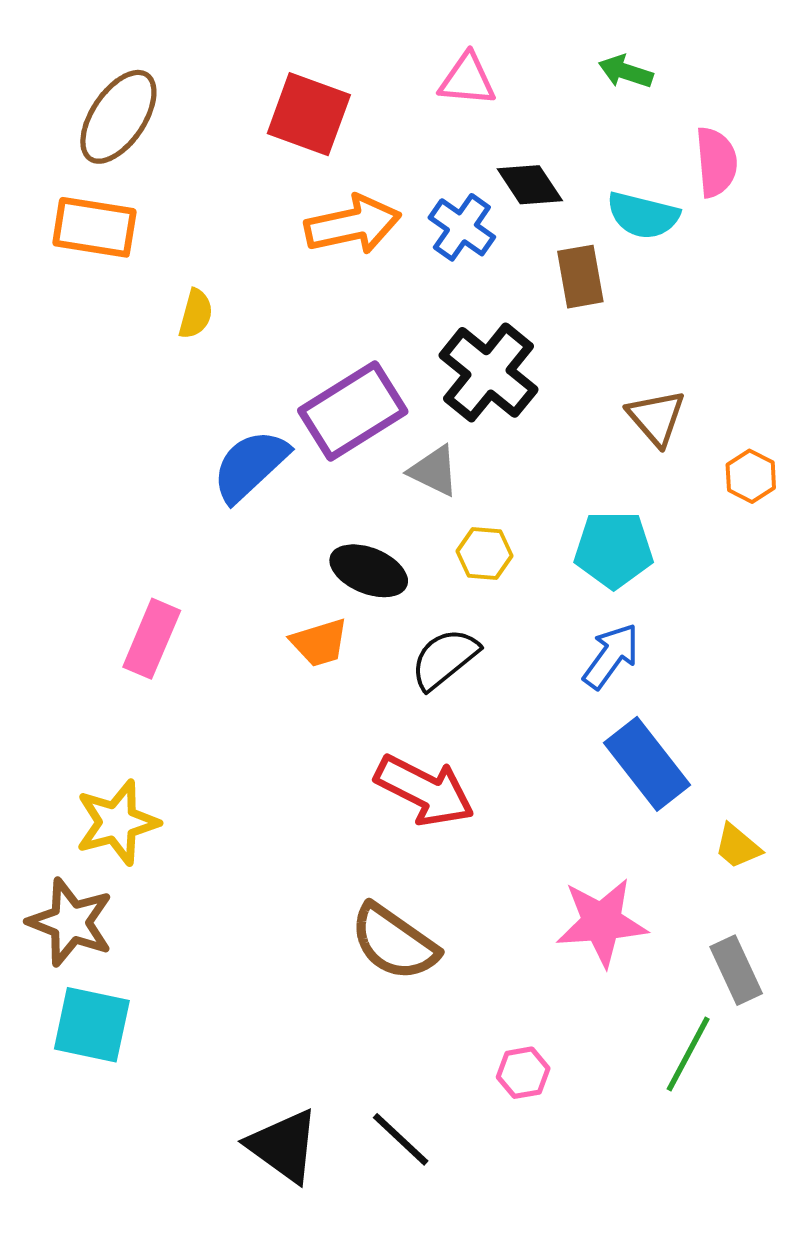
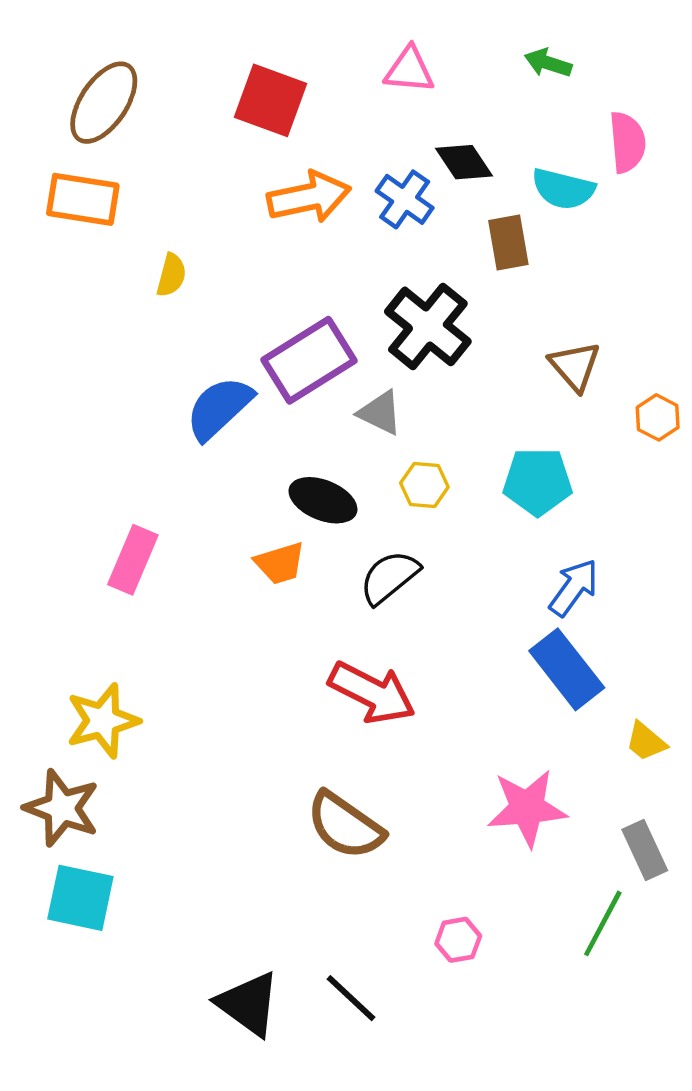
blue arrow: (611, 656) -> (574, 588), moved

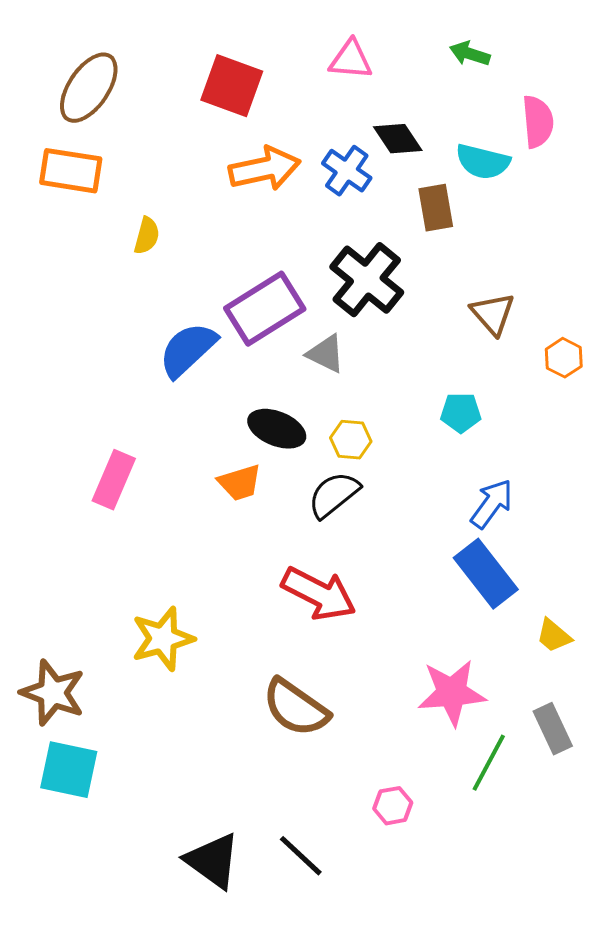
cyan pentagon: (538, 482) -> (461, 413), size x0.7
yellow hexagon: (424, 485) -> (351, 440), moved
yellow star: (103, 721) -> (163, 639), moved
green line: (603, 923) -> (489, 763), moved

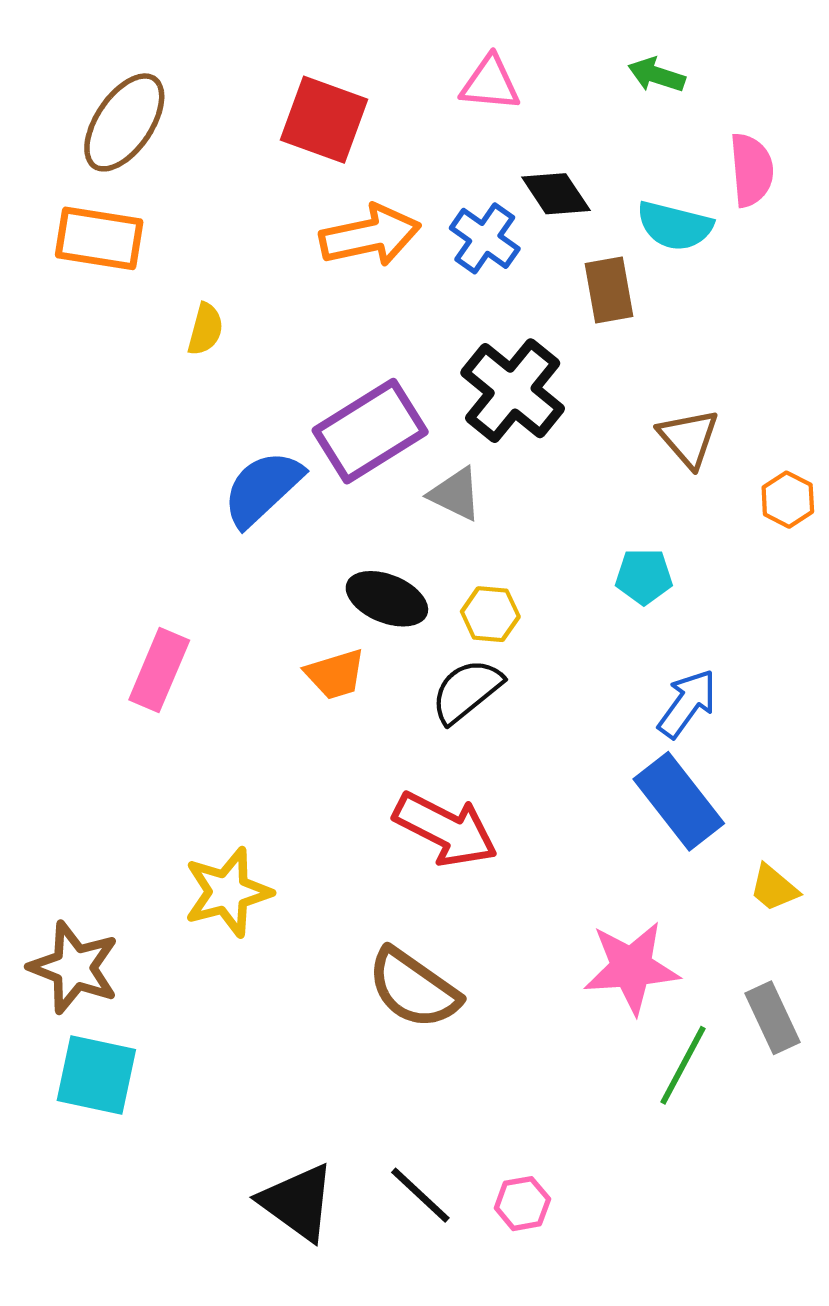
pink hexagon: (393, 806) -> (522, 1204), moved

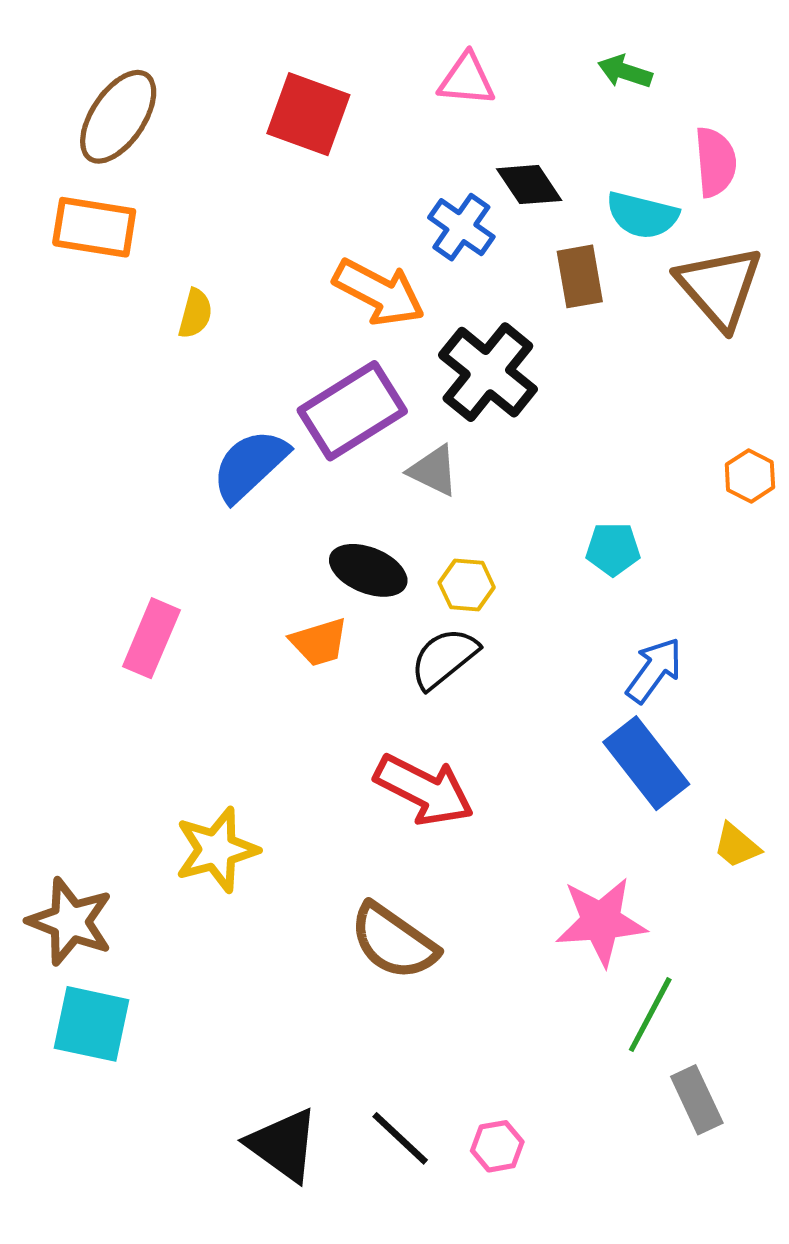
orange arrow: (370, 236) -> (379, 292), moved, turned 40
brown triangle: (689, 438) -> (719, 287), moved, size x1.5
gray rectangle: (772, 1018) -> (697, 1100), moved

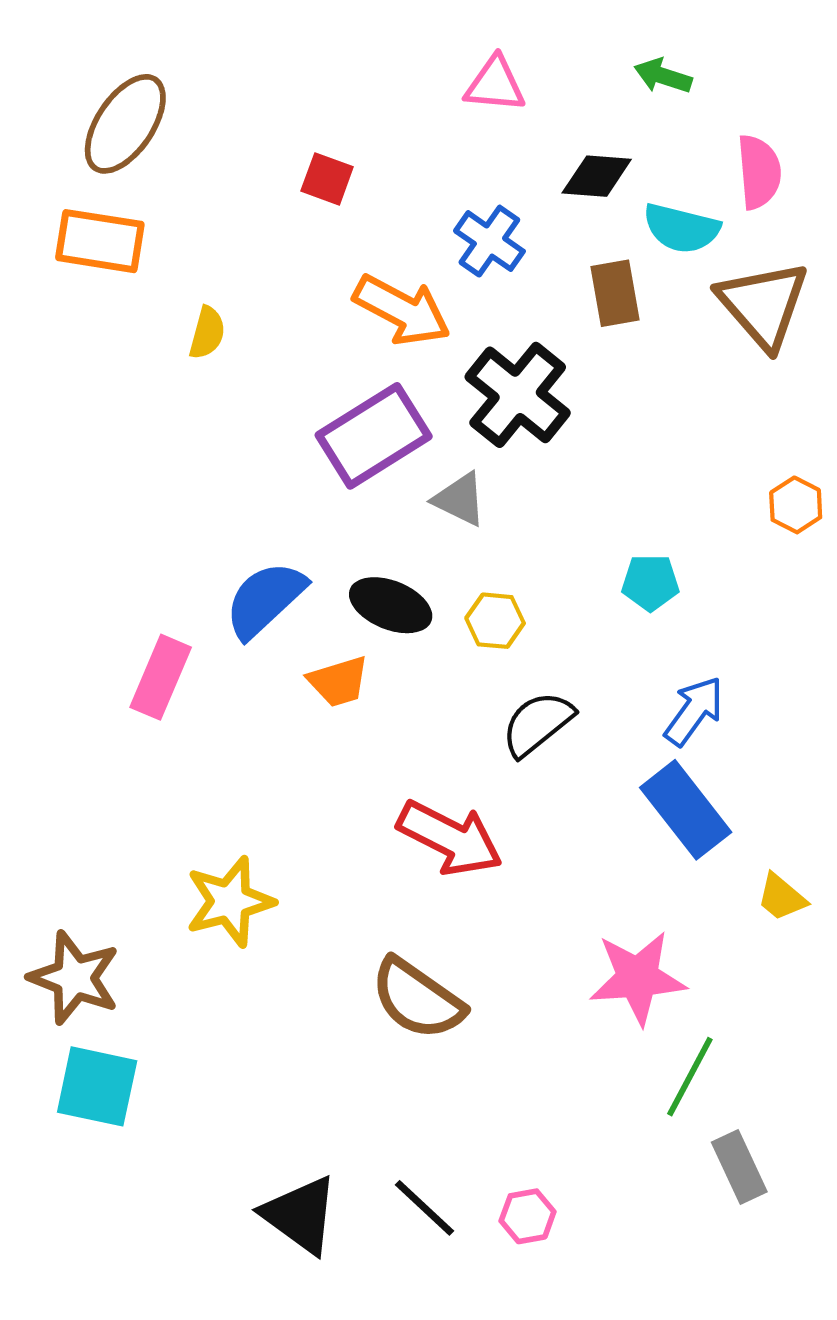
red square: (308, 114) -> (327, 179), moved, size x0.6
black diamond: (529, 185) -> (597, 176), moved, turned -52
blue semicircle: (250, 465) -> (265, 600), moved
black semicircle: (444, 658) -> (537, 724), moved

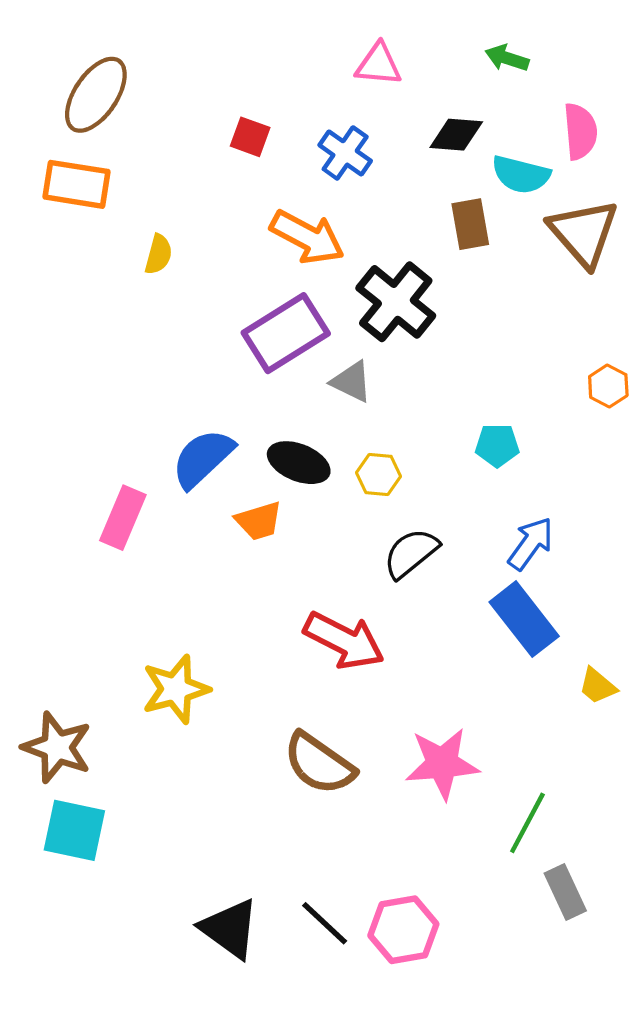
blue cross: (489, 241) -> (345, 153), moved
pink star: (638, 978) -> (442, 764), moved
pink hexagon: (528, 1216) -> (403, 930), size x1.6

